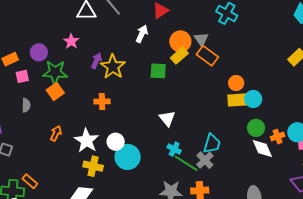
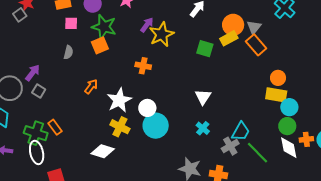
cyan circle: (253, 99) -> (289, 107), moved
green line: (186, 163) -> (258, 153), moved

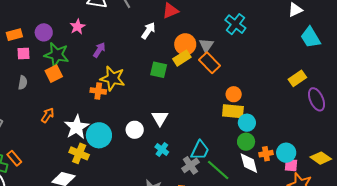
yellow star: (162, 34) -> (113, 78), moved, turned -30
white circle: (147, 108) -> (135, 130), moved
cyan circle: (156, 126) -> (99, 135), moved

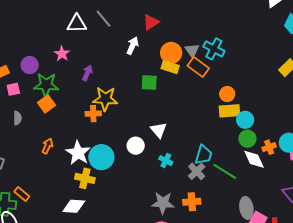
cyan cross: (235, 24) -> (214, 49), moved
yellow rectangle: (182, 58) -> (170, 67), turned 60

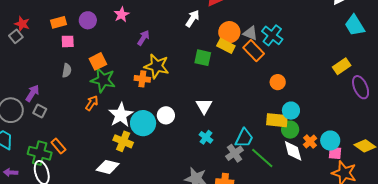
gray triangle: (192, 50) -> (250, 33), turned -42
green star: (46, 85) -> (103, 80), moved
yellow rectangle: (229, 111) -> (277, 120), moved
white circle: (136, 146) -> (166, 115), moved
orange cross: (269, 147) -> (310, 142), turned -32

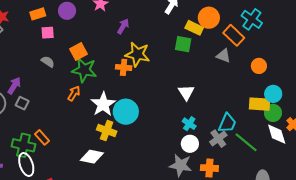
gray triangle: (250, 33) -> (223, 56), moved
yellow rectangle: (226, 46) -> (194, 28), moved
gray semicircle: (67, 70) -> (48, 62), turned -64
white circle: (166, 115) -> (190, 144), moved

